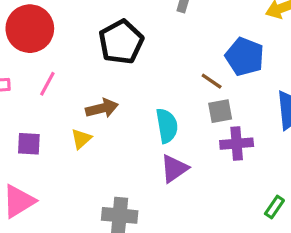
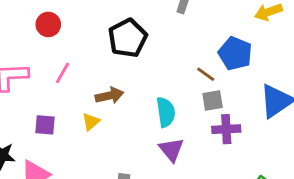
red circle: (30, 29) -> (48, 24), size x0.6
purple triangle: (174, 169) -> (171, 150), turned -36

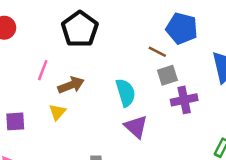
pink line: (62, 73) -> (43, 70), moved

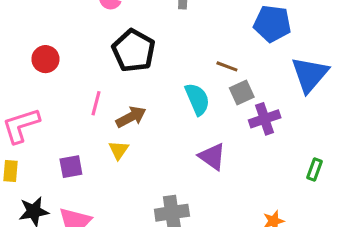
blue pentagon: (182, 28) -> (272, 24), moved
cyan semicircle: (126, 93) -> (197, 99), moved

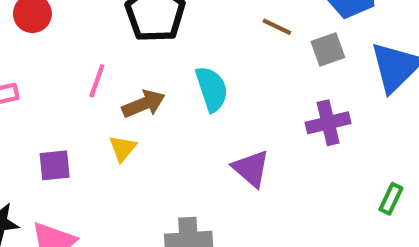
brown line: (227, 66) -> (277, 27), moved
gray square: (242, 92) -> (328, 49), moved
cyan semicircle: (197, 99) -> (212, 89), moved

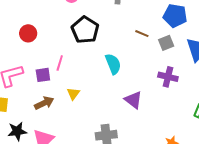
brown arrow: (144, 104) -> (44, 103), moved
purple cross: (328, 123) -> (168, 77), turned 30
purple square: (55, 165) -> (43, 75), moved

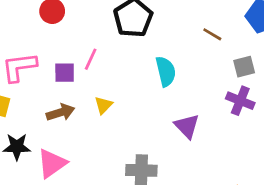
gray square: (166, 43) -> (244, 67), moved

